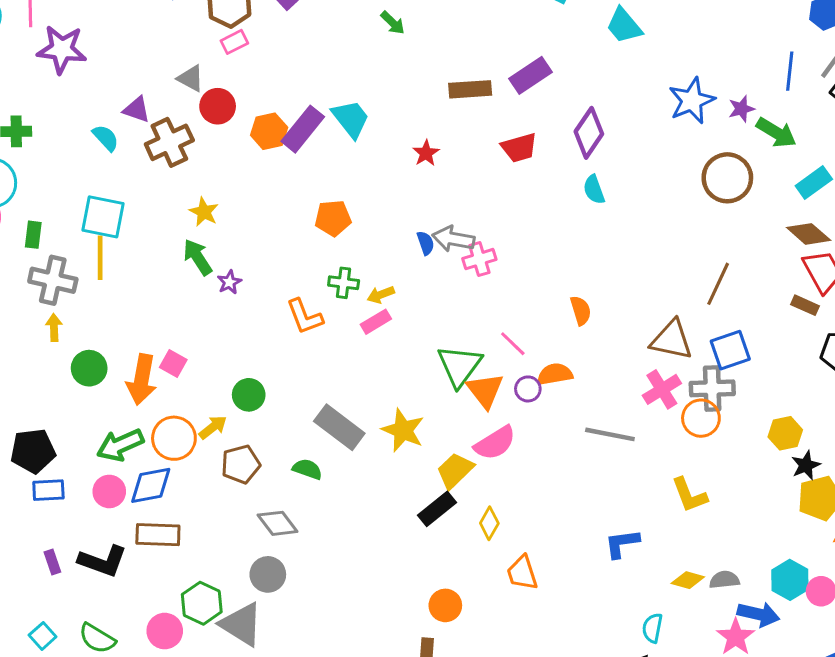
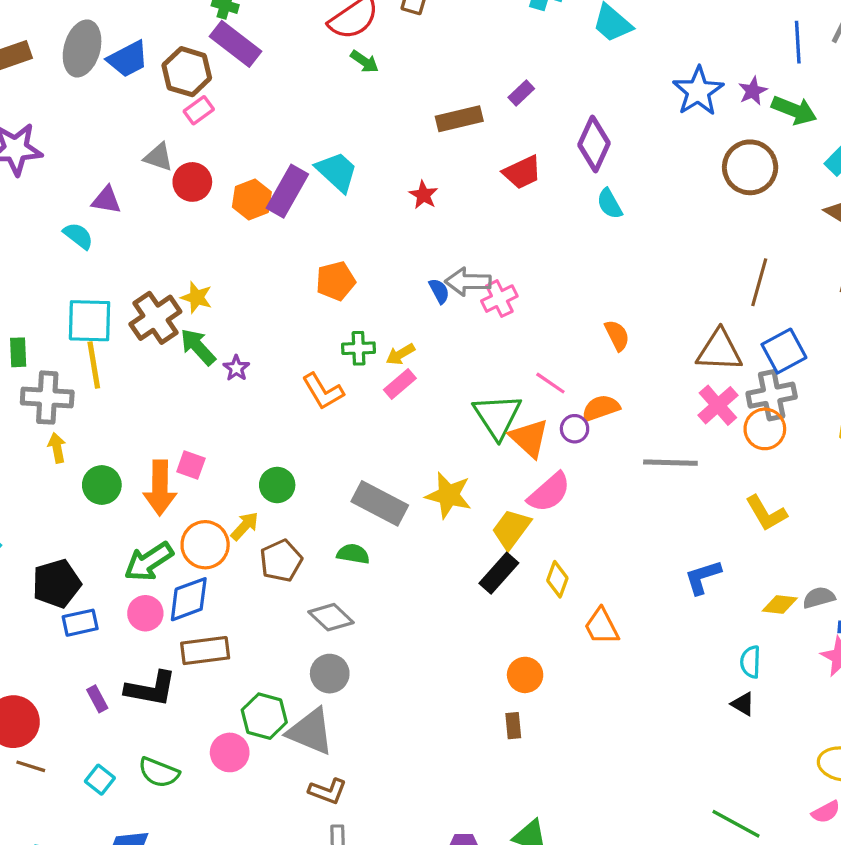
purple rectangle: (531, 75) -> (521, 93), size x0.6
brown cross: (169, 142) -> (155, 318), moved

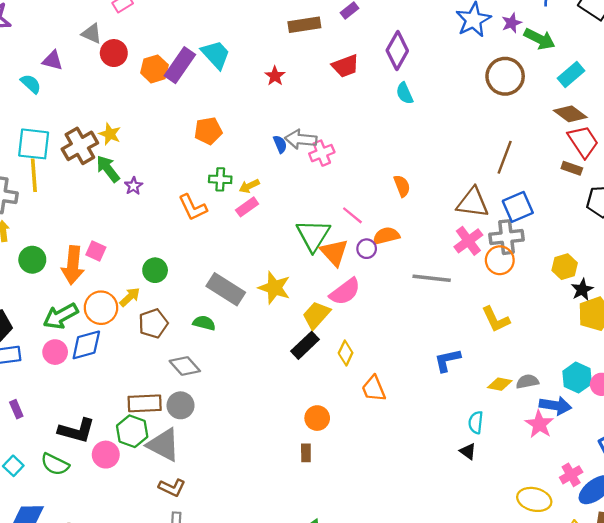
brown rectangle: (205, 651) -> (145, 403), moved
black L-shape: (151, 689) -> (77, 431), moved

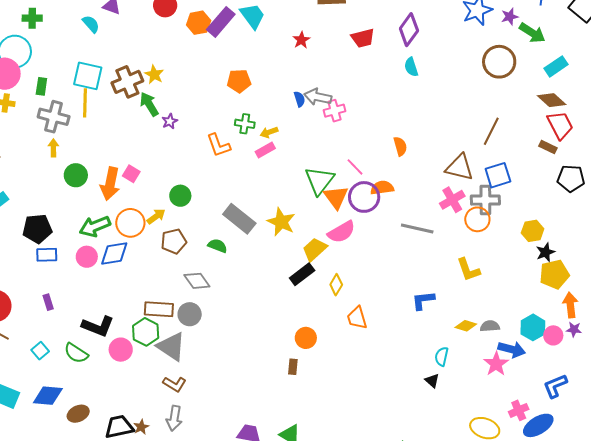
purple circle: (367, 249) -> (364, 197), size x1.8

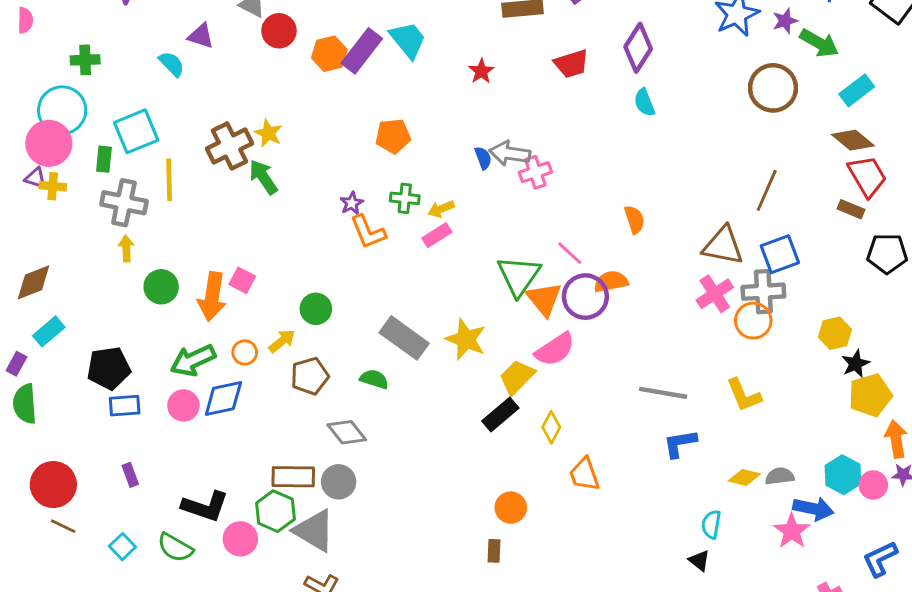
cyan square: (88, 76) -> (136, 131), moved, turned -32
purple star: (170, 121) -> (352, 203), moved
orange circle: (130, 223) -> (245, 352), size x0.6
gray line: (417, 228) -> (663, 393), moved

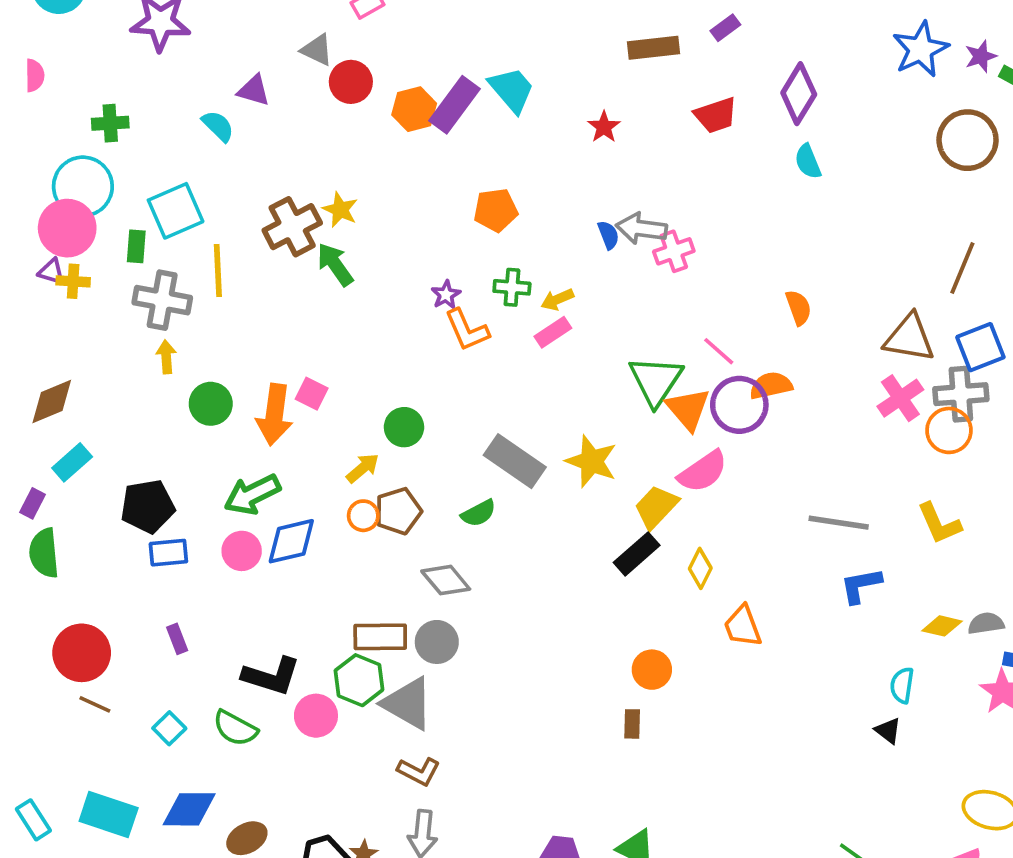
orange circle: (245, 352) -> (363, 516), moved
green semicircle: (374, 379) -> (479, 513), turned 136

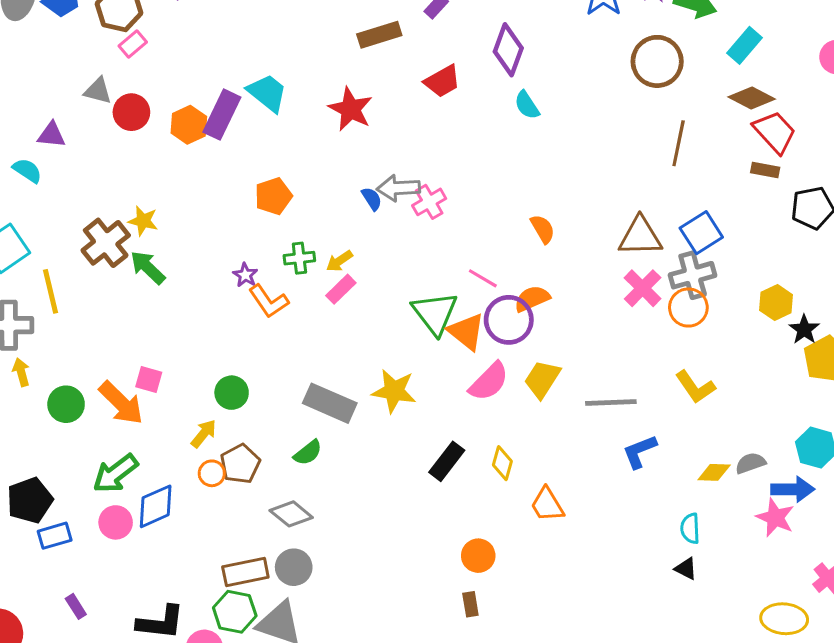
red star: (604, 127) -> (351, 109), size x1.6
brown line: (962, 268) -> (679, 143), moved
orange arrow: (274, 415) -> (121, 403), turned -42
yellow trapezoid: (656, 507) -> (542, 379), moved

